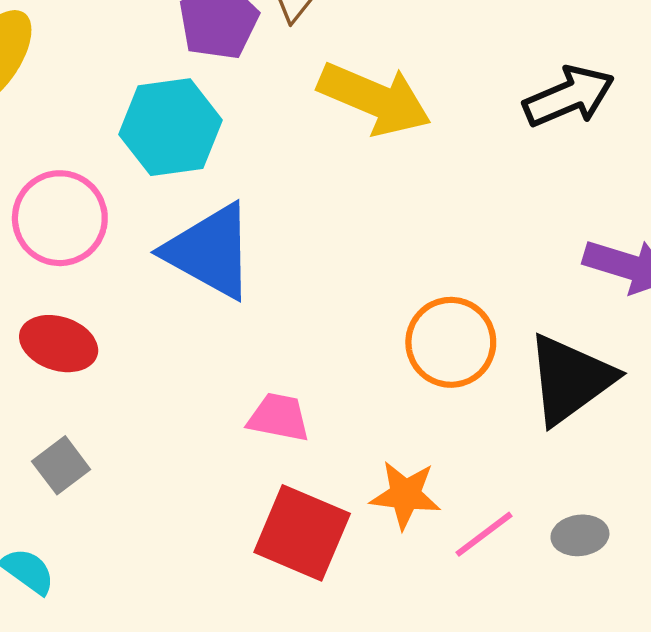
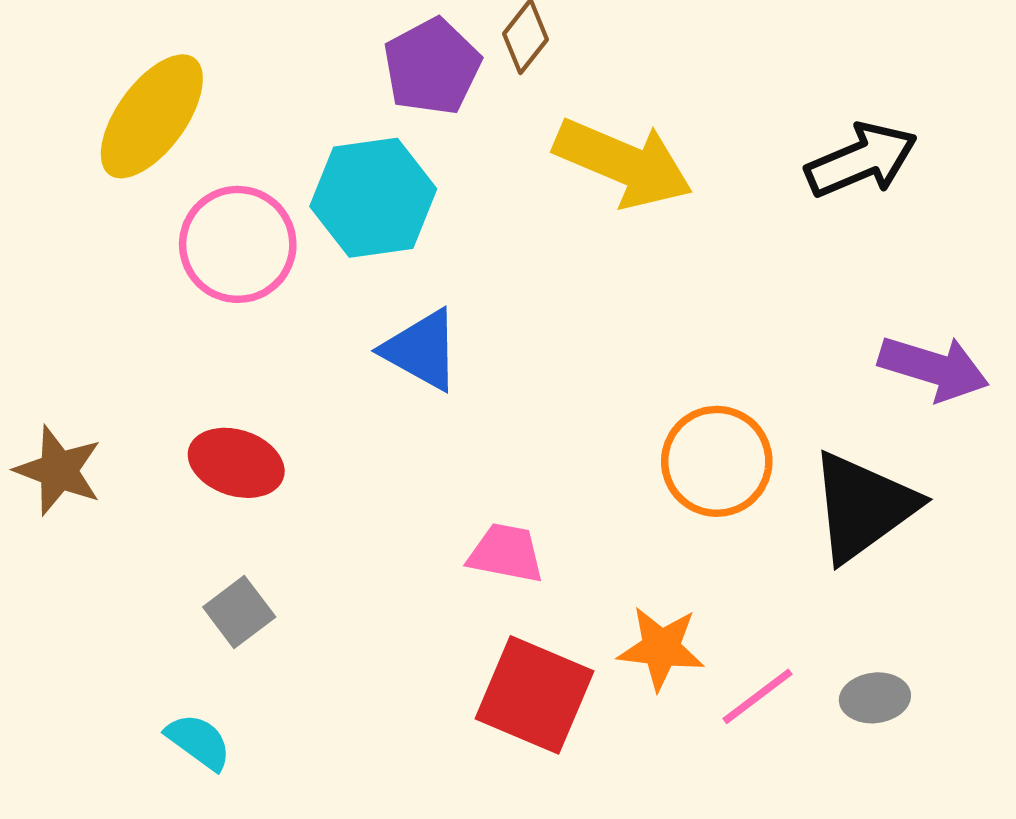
pink circle: (60, 218) -> (238, 244), moved
blue triangle: (210, 251) -> (421, 350), size x0.7

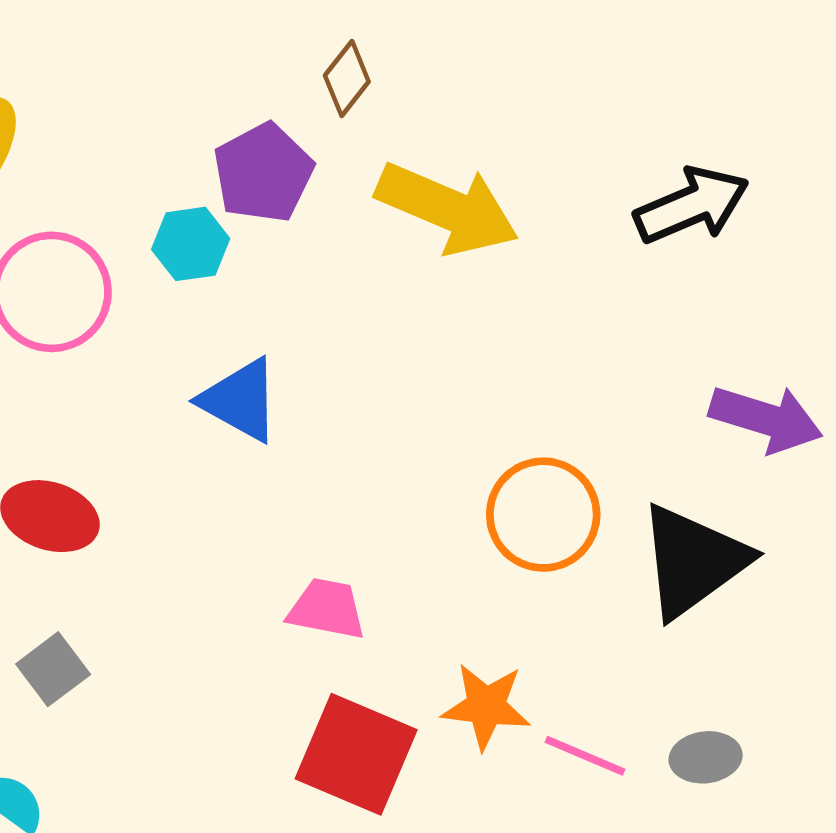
purple pentagon: (432, 67) -> (263, 173), moved
cyan hexagon: (373, 198) -> (191, 244), size x0.6
pink line: (757, 696) -> (585, 756), turned 60

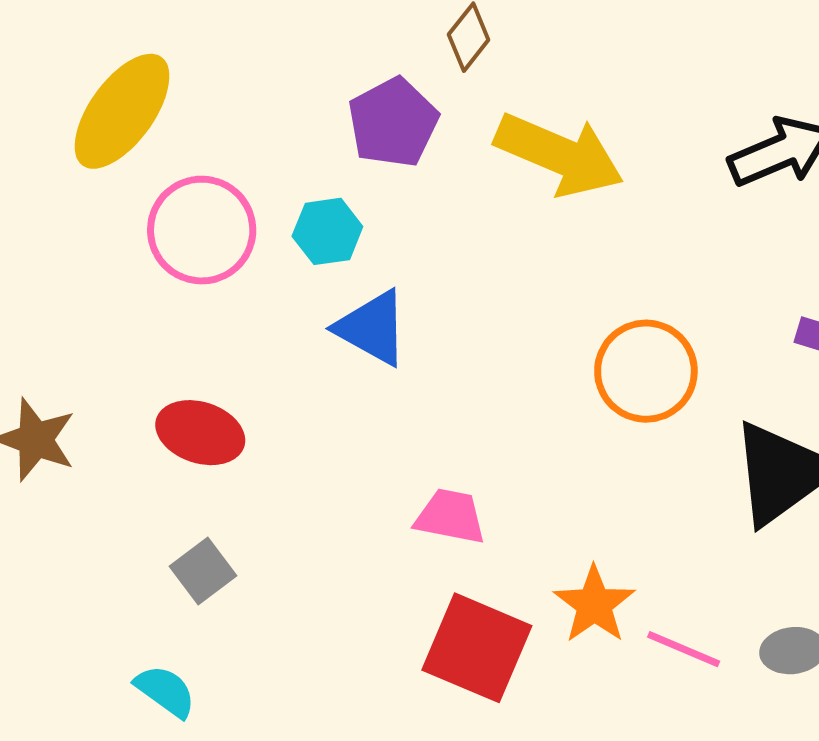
cyan hexagon: (191, 244) -> (327, 231), moved
orange circle: (543, 515) -> (646, 371), moved
orange star: (486, 706) -> (594, 604), turned 30

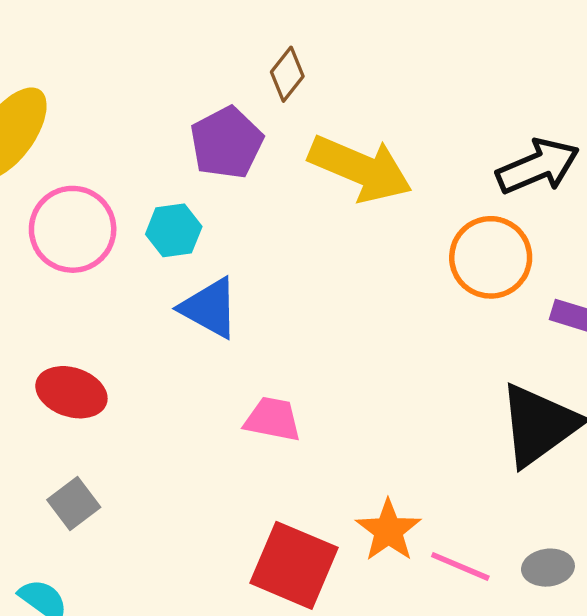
orange circle: (646, 371) -> (491, 257), moved
pink trapezoid: (450, 516) -> (273, 419), moved

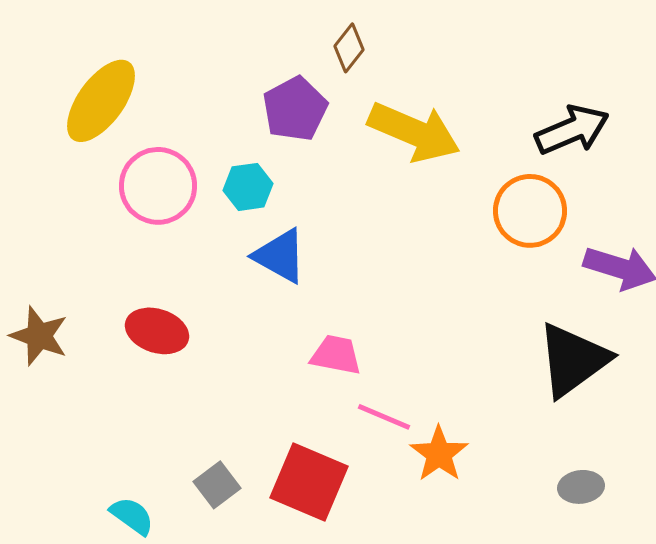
gray square: (74, 504) -> (217, 485), moved
red square: (294, 565) -> (309, 482), moved
pink line: (460, 566) -> (384, 417), moved

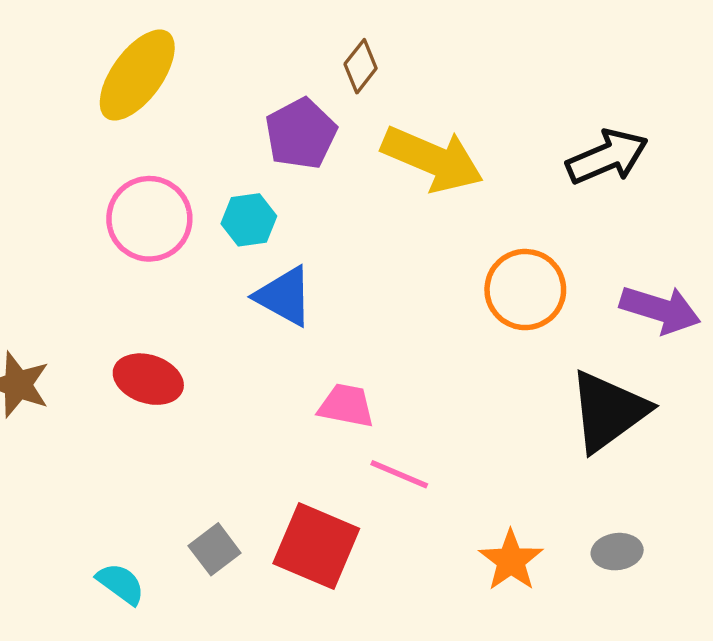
yellow ellipse: (101, 101) -> (137, 75), moved
orange circle: (530, 211) -> (525, 290), moved
orange star: (439, 454) -> (511, 560), moved

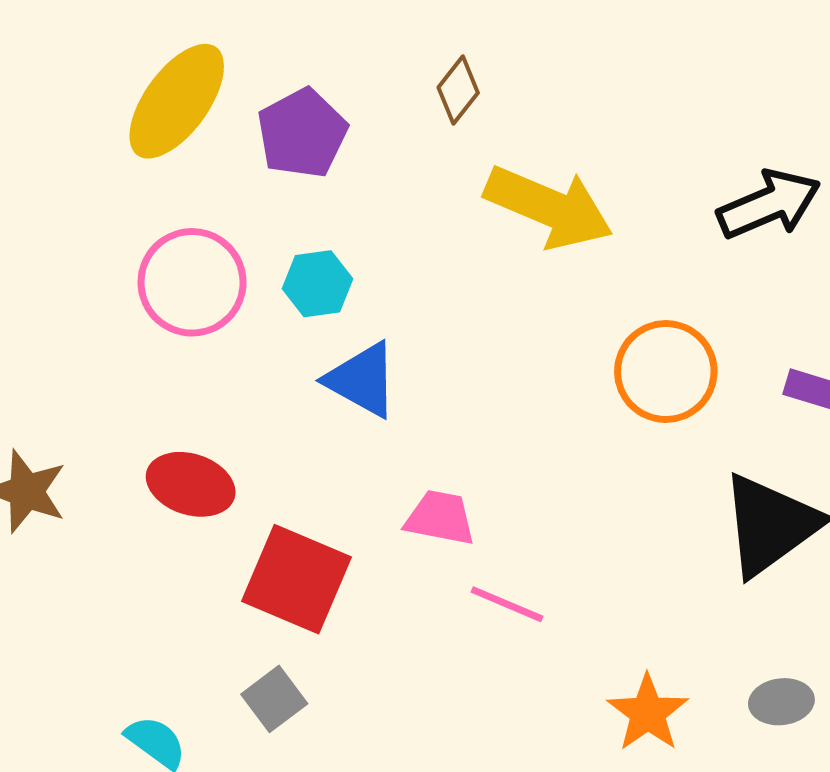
purple pentagon: (301, 134) -> (302, 133), moved
red square: (316, 546) -> (297, 579), moved

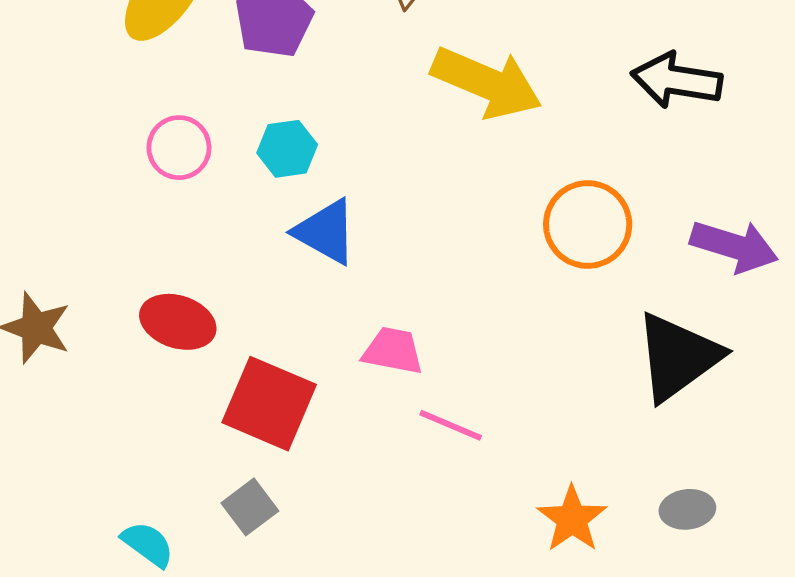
black arrow: (769, 204) -> (677, 80), turned -148
pink circle: (192, 282) -> (179, 148), size x0.7

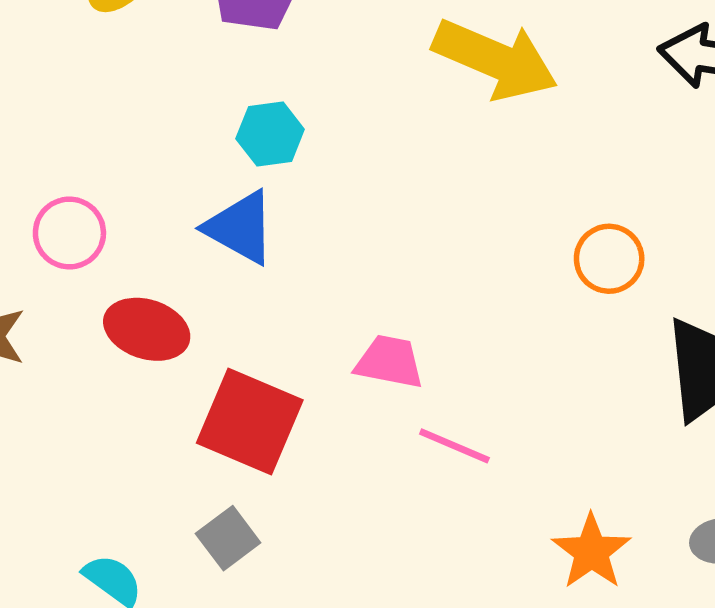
pink circle: (179, 148) -> (69, 233), moved
orange circle: (588, 225) -> (609, 259), moved, size x0.7
blue triangle: (326, 232) -> (240, 228), moved

